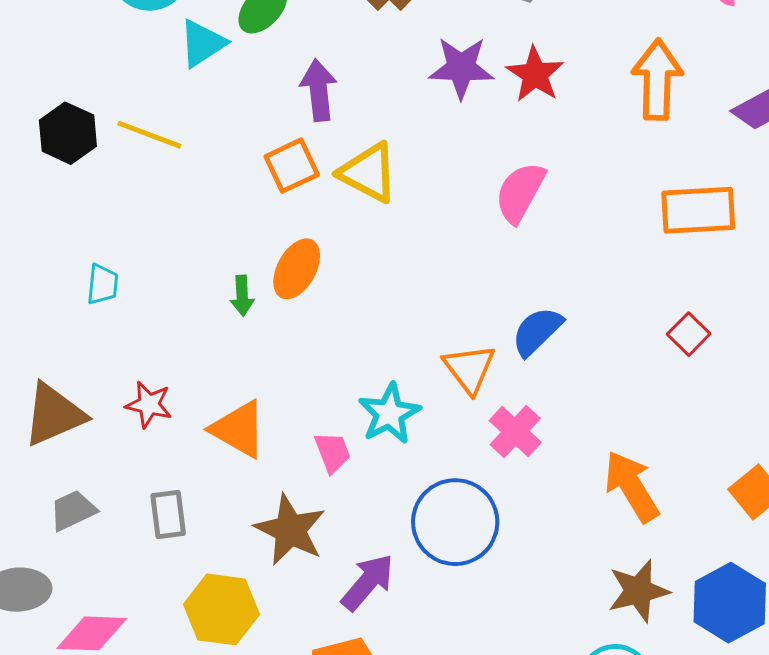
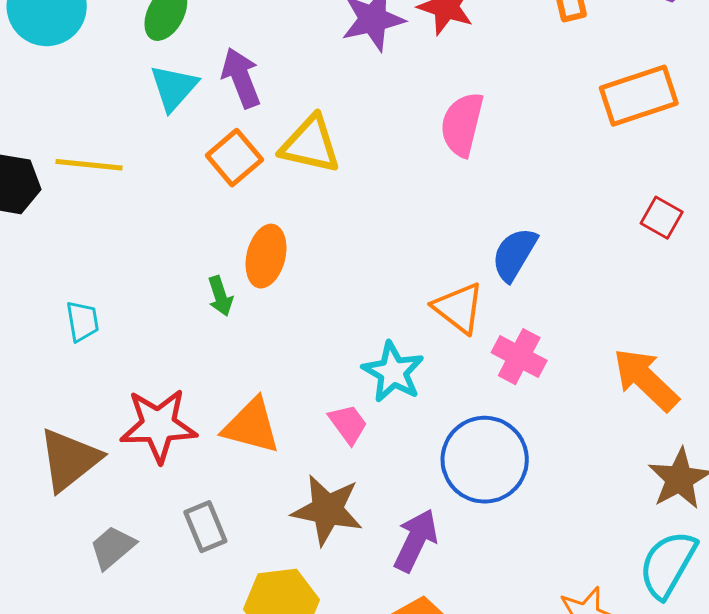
cyan triangle: (202, 43) -> (174, 88), moved
red star: (149, 405) -> (158, 425), size x1.6

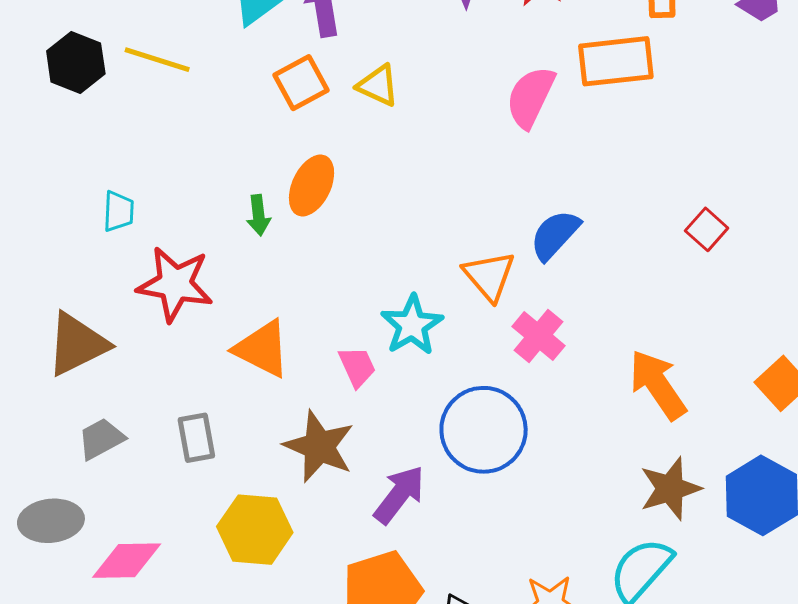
orange rectangle: (639, 96) -> (616, 61), moved
yellow triangle: (310, 145) -> (378, 85), size x0.7
red star: (158, 425) -> (175, 284), moved

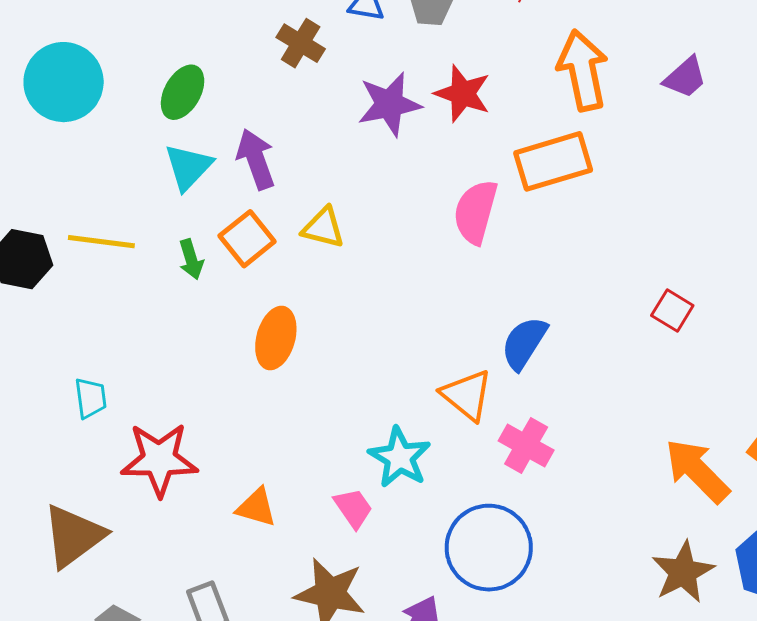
green arrow: (259, 215) -> (191, 259), moved
orange triangle: (262, 349) -> (256, 507), size x0.7
orange arrow: (658, 385) -> (697, 471), moved

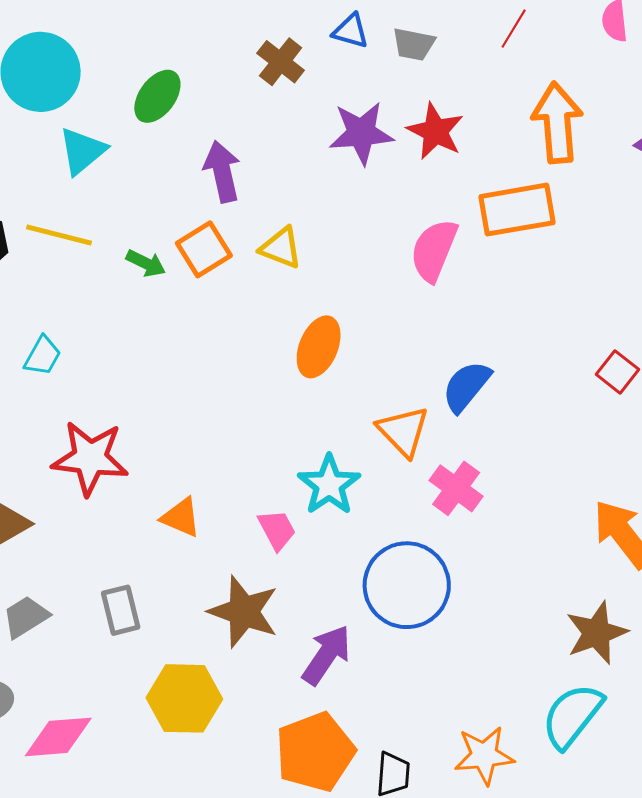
cyan triangle: (188, 167) -> (82, 151), moved
green arrow: (191, 259) -> (146, 263), turned -54
orange ellipse: (276, 338) -> (319, 347), moved
cyan trapezoid: (91, 398) -> (43, 356), moved, turned 30

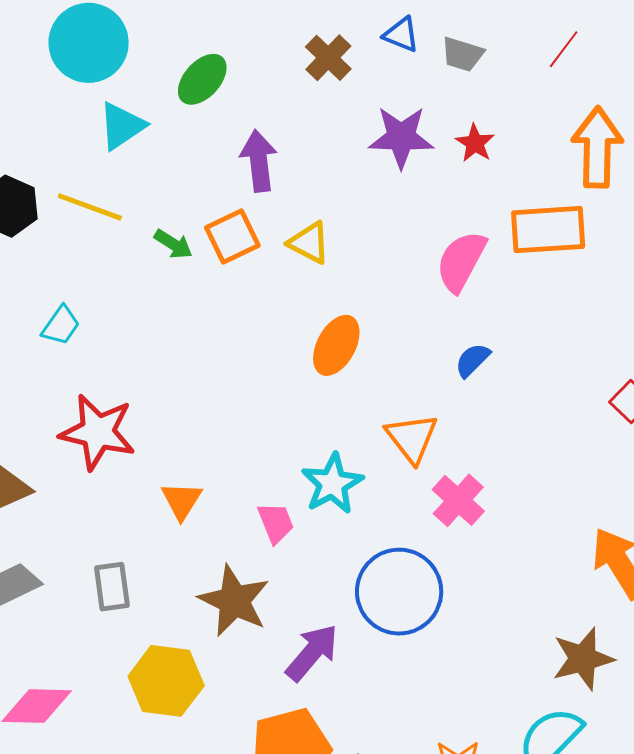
red star: (435, 131) -> (475, 143), size x0.7
blue semicircle: (466, 386) -> (472, 360), moved, size x0.7
orange triangle: (181, 517) -> (182, 501), turned 33

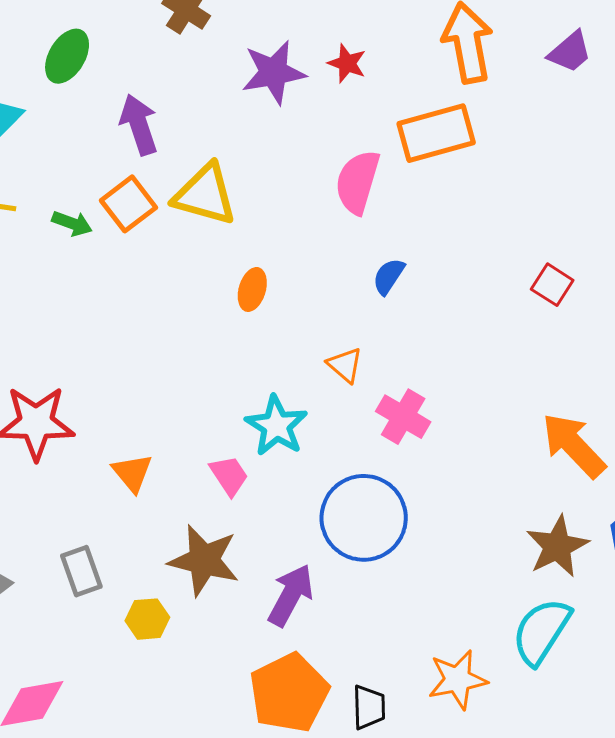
yellow triangle: (309, 243) -> (205, 195), size x1.5
orange ellipse: (336, 345) -> (252, 289), size x0.7
orange triangle: (412, 438) -> (345, 365), size x0.7
yellow hexagon: (166, 681) -> (147, 619), moved, size x0.6

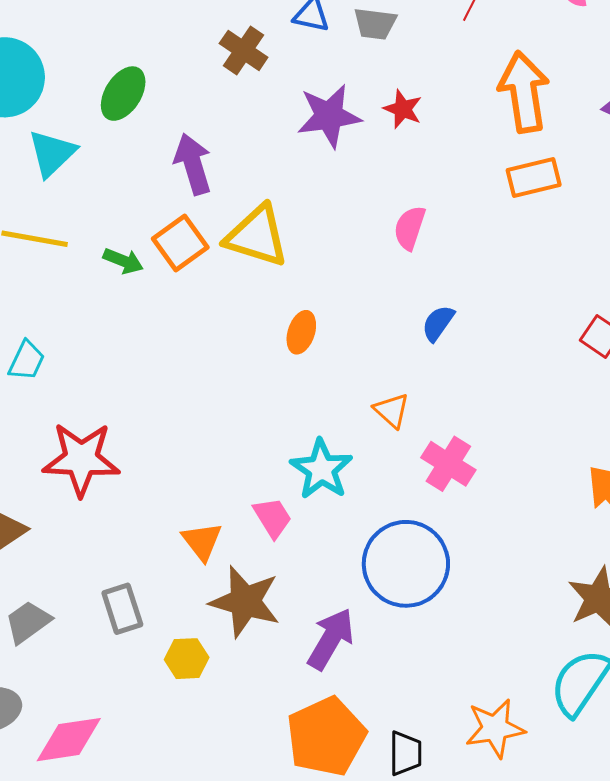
orange rectangle: (436, 133) -> (534, 178), moved, size x0.7
pink semicircle: (357, 182) -> (410, 228), size x0.7
orange triangle: (132, 473) -> (202, 541), moved

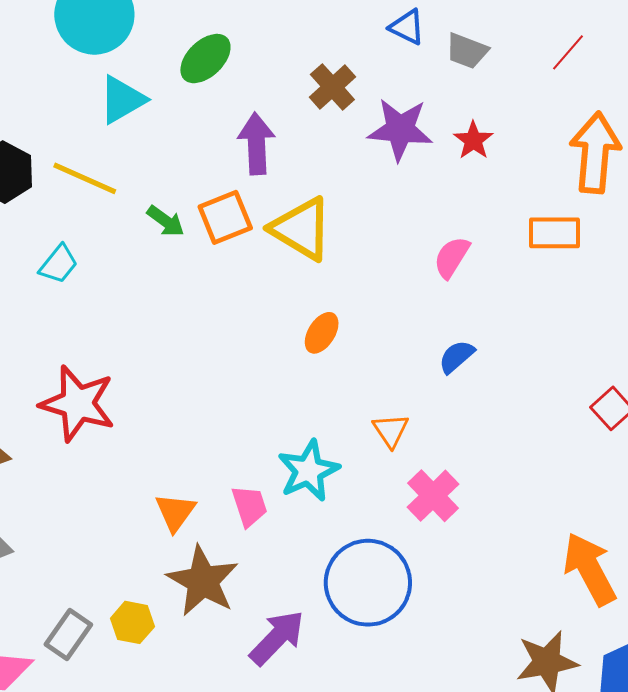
brown cross: (244, 50) -> (332, 87), moved
orange rectangle: (534, 178) -> (555, 233), moved
cyan trapezoid: (27, 361) -> (59, 264), moved
gray rectangle: (122, 609) -> (68, 634), moved, turned 39

